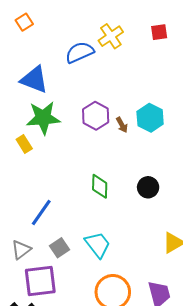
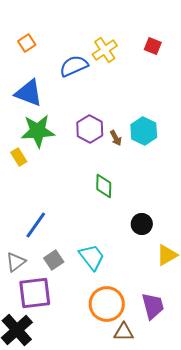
orange square: (24, 22) -> (27, 43), moved
red square: (159, 32) -> (153, 46), turned 30
green diamond: (100, 186) -> (104, 186), moved
black circle: (148, 187) -> (142, 224), moved

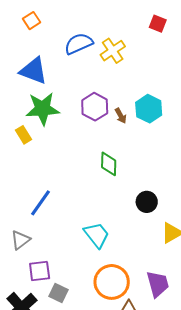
yellow cross: (105, 50) -> (113, 51), moved
gray square: (54, 260) -> (59, 293), moved, turned -30
purple square: (35, 293) -> (40, 271), size x0.7

